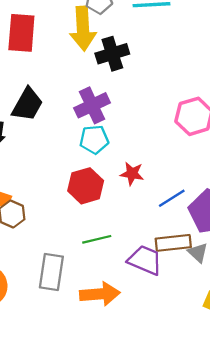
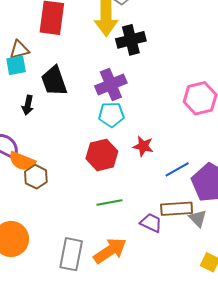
black trapezoid: (27, 104) -> (54, 81), turned 128
purple trapezoid: (145, 260) -> (151, 223), size x0.7
gray rectangle: (51, 272) -> (71, 254), moved
orange arrow: (100, 294) -> (110, 251), turned -32

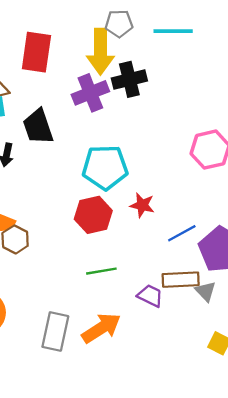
purple cross: (111, 84) -> (90, 93), moved
cyan pentagon: (111, 115) -> (105, 167), size x1.5

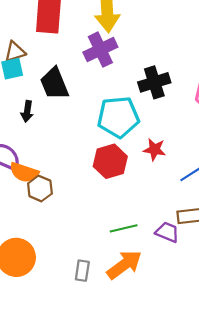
black cross: (129, 79) -> (154, 82), moved
green line: (101, 271) -> (124, 228), moved
gray rectangle: (55, 332) -> (82, 271), size x0.6

